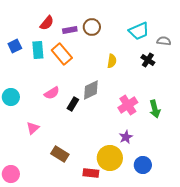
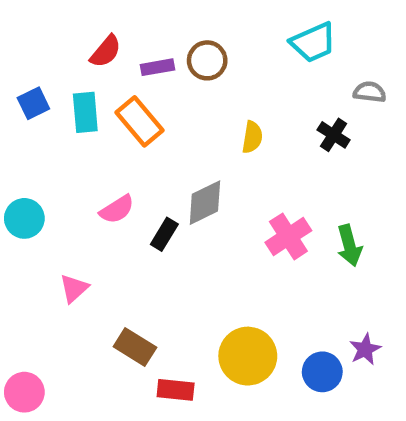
cyan trapezoid: (139, 31) -> (313, 42), moved
purple star: (126, 137) -> (365, 349), moved
red rectangle: (91, 173) -> (176, 390), moved

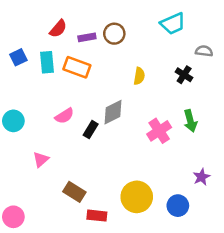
orange rectangle: (139, 121) -> (77, 67), turned -30
green arrow: (349, 245) -> (190, 121), moved
purple star: (365, 349) -> (202, 177), moved

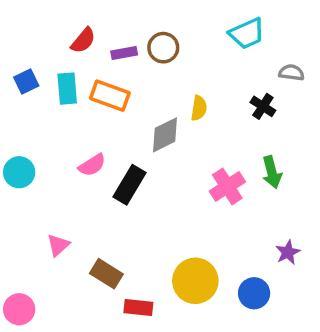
gray diamond: (113, 112) -> (165, 135), moved
black rectangle: (91, 130) -> (129, 185), size x1.5
pink triangle: (41, 159) -> (58, 245), moved

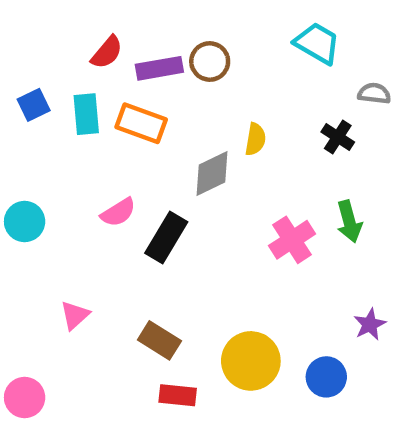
cyan trapezoid: (247, 33) -> (317, 43), turned -126
purple rectangle: (124, 53) -> (159, 68), size x1.4
brown rectangle: (106, 274) -> (159, 340), moved

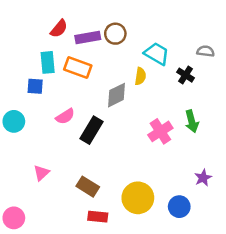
cyan trapezoid: (317, 43) -> (157, 54), moved
blue square: (34, 105) -> (35, 86), moved, turned 30

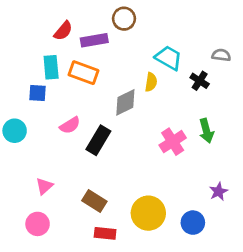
brown circle: (115, 34) -> (124, 19), moved
pink circle: (14, 218) -> (38, 224), moved

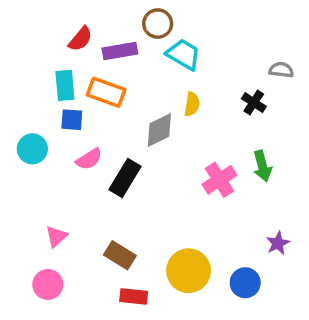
cyan trapezoid: (169, 58) -> (183, 54), moved
blue square: (38, 93) -> (72, 120), moved
cyan circle: (15, 131) -> (32, 149), moved

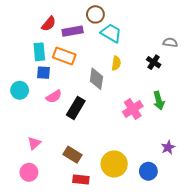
gray diamond: (159, 130) -> (96, 79), turned -55

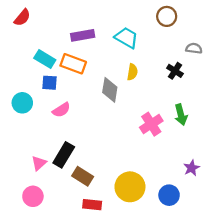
brown circle: (95, 14) -> (167, 16), moved
red semicircle: (49, 24) -> (22, 18), moved
cyan rectangle: (39, 52) -> (45, 59), turned -54
black rectangle: (76, 108) -> (64, 155), moved

